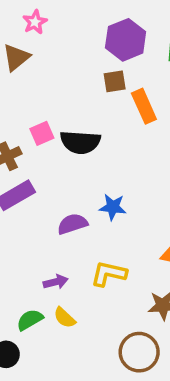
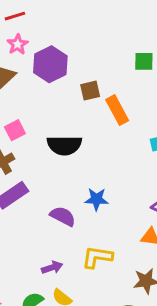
purple hexagon: (126, 40) -> (50, 64), moved
pink square: (42, 133) -> (15, 130), moved
purple semicircle: (72, 224) -> (63, 216), turned 50

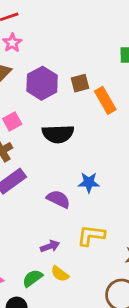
purple hexagon: (50, 64) -> (42, 83), moved

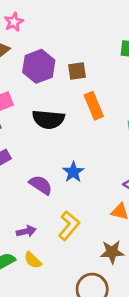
orange rectangle: (105, 100) -> (94, 106), moved
blue star: (89, 182) -> (73, 172), turned 30
yellow L-shape: (91, 235) -> (69, 226), turned 116

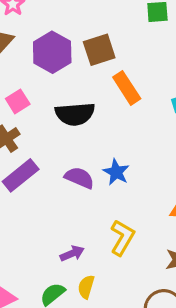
brown square: (77, 71) -> (99, 50), size x1.4
purple semicircle: (41, 185) -> (79, 178), moved
yellow semicircle: (33, 260) -> (86, 287), turned 72

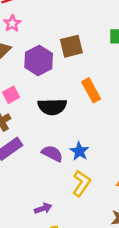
brown square: (99, 50) -> (71, 46), moved
yellow L-shape: (122, 238) -> (81, 183), moved

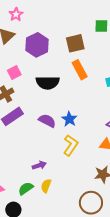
brown square: (71, 46) -> (75, 43), moved

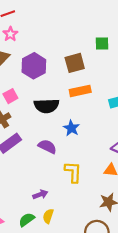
orange rectangle: (80, 70) -> (80, 91), turned -72
blue star: (69, 119) -> (71, 128), moved
yellow L-shape: (71, 145) -> (73, 172), turned -30

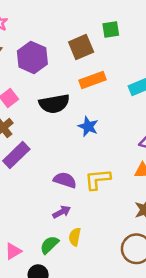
green square: (102, 43) -> (111, 29), moved
purple semicircle: (47, 147) -> (65, 180), moved
yellow L-shape: (73, 172) -> (98, 179), turned -90

